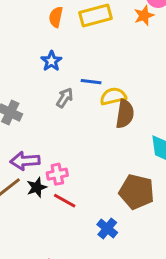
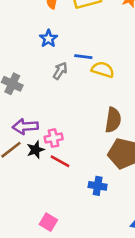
yellow semicircle: (113, 96) -> (103, 70), turned 30
brown semicircle: (125, 114) -> (113, 120), moved
blue cross: (107, 229) -> (98, 186), turned -30

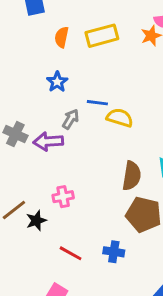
purple arrow: (25, 126) -> (48, 141), moved
black star: (36, 150) -> (36, 220), moved
red line: (60, 161) -> (71, 253), moved

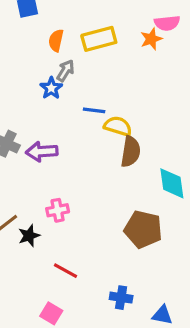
gray arrow: (71, 119) -> (66, 71), moved
brown semicircle: (132, 176) -> (131, 152), moved
blue cross: (114, 252) -> (121, 298), moved

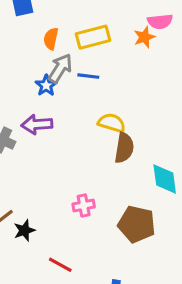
gray arrow: (66, 71) -> (60, 68), size x1.4
blue line: (94, 110) -> (88, 76), moved
purple arrow: (42, 152) -> (37, 124), moved
pink cross: (58, 210) -> (84, 205), moved

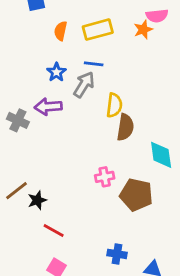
gray arrow: (60, 68) -> (84, 85), moved
yellow semicircle: (112, 123) -> (114, 105), turned 80
pink cross: (84, 205) -> (105, 177), moved
red line: (60, 265) -> (54, 231), moved

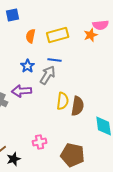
yellow semicircle: (114, 105) -> (63, 101), moved
pink cross: (105, 177) -> (40, 142), moved
brown pentagon: (136, 195) -> (73, 155), moved

